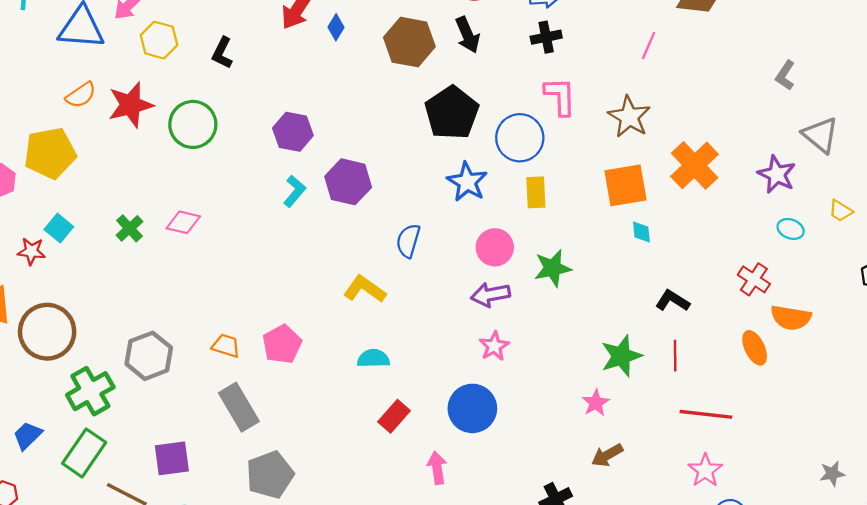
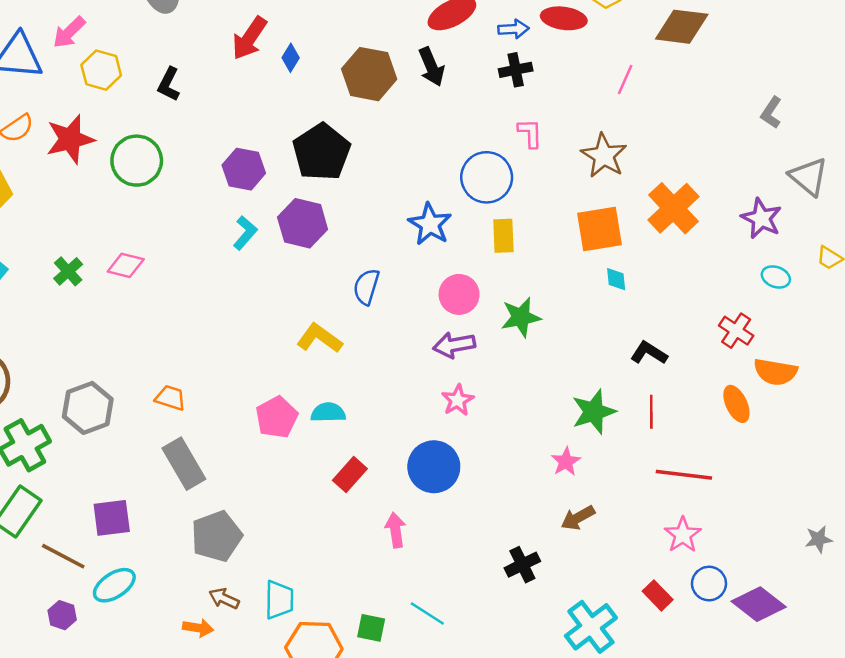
pink L-shape: (560, 96) -> (530, 133), size x0.7
black pentagon: (452, 113) -> (322, 152), moved
pink pentagon: (282, 344) -> (277, 417), moved

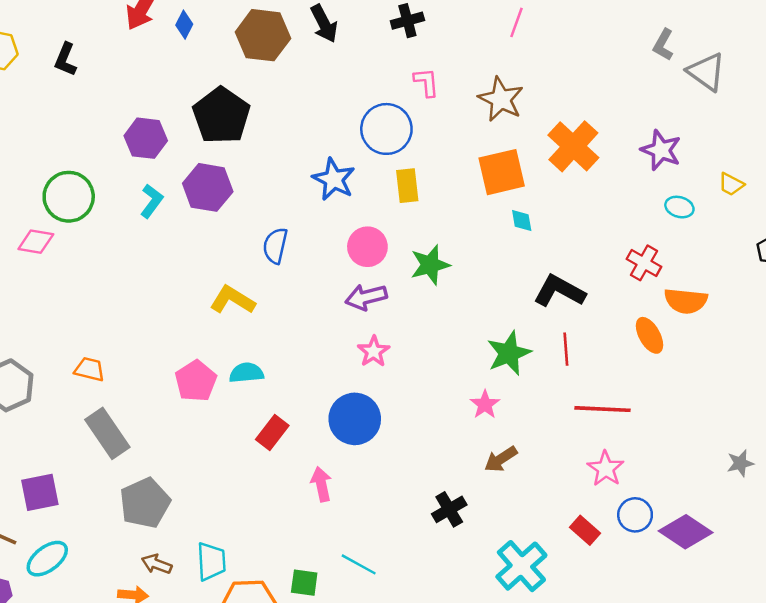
green circle: (137, 161) -> (69, 197), moved
gray triangle: (809, 177) -> (706, 72), moved
black L-shape: (649, 353) -> (559, 291), size x1.4

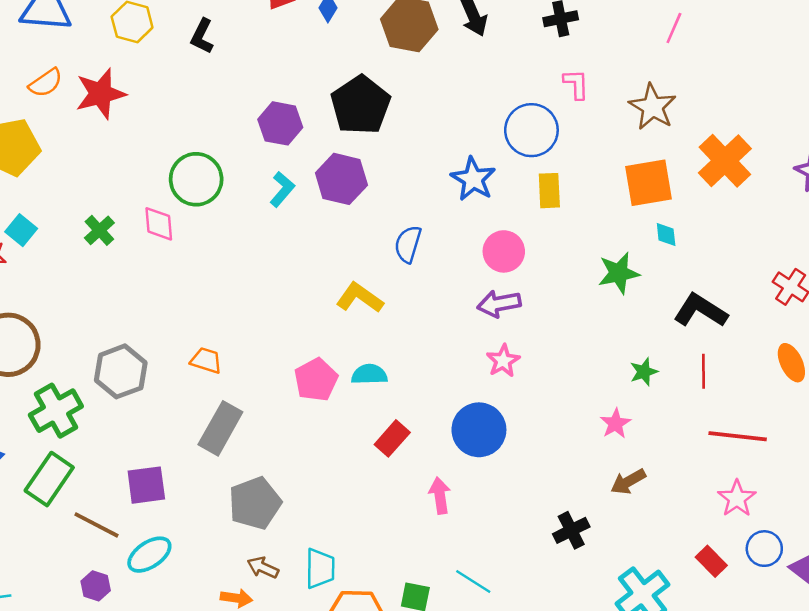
pink diamond: (36, 242) -> (159, 224), turned 72
green star: (430, 265) -> (619, 273), moved
green star: (509, 353) -> (644, 372), size x0.6
gray rectangle: (107, 433) -> (220, 428), turned 60

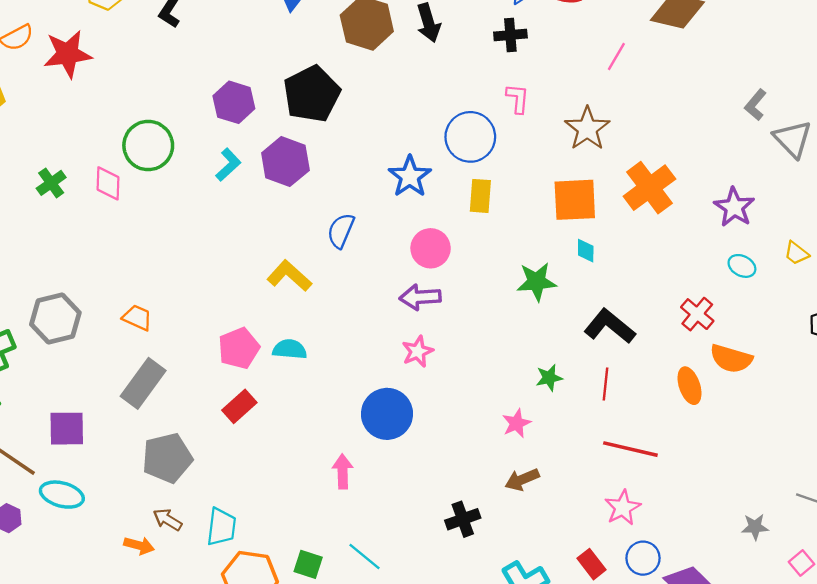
red rectangle: (392, 438) -> (239, 406), moved
cyan ellipse: (149, 555) -> (62, 495), turned 42

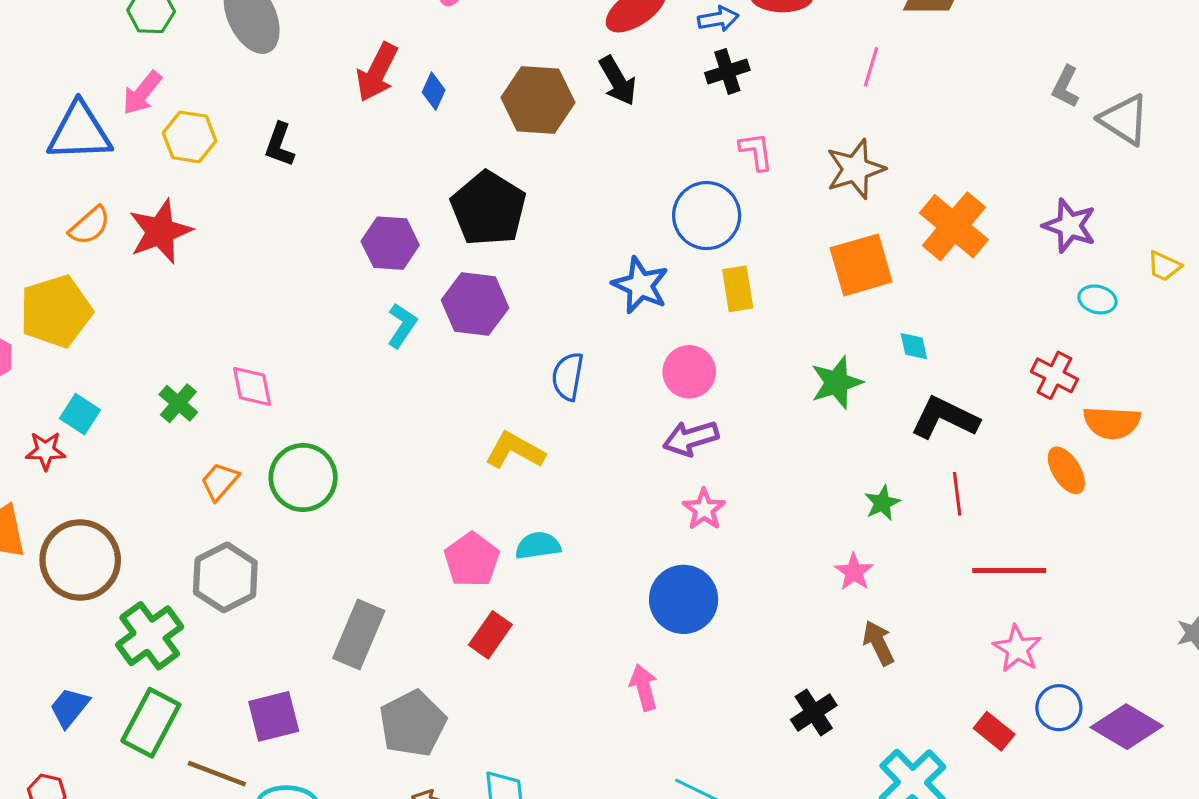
brown star: (587, 129) -> (855, 169), turned 30
green circle: (148, 146) -> (303, 478), moved
cyan diamond: (586, 251) -> (914, 346), moved
orange trapezoid: (137, 318) -> (220, 481), moved, turned -60
brown arrow: (522, 480) -> (878, 643), turned 100

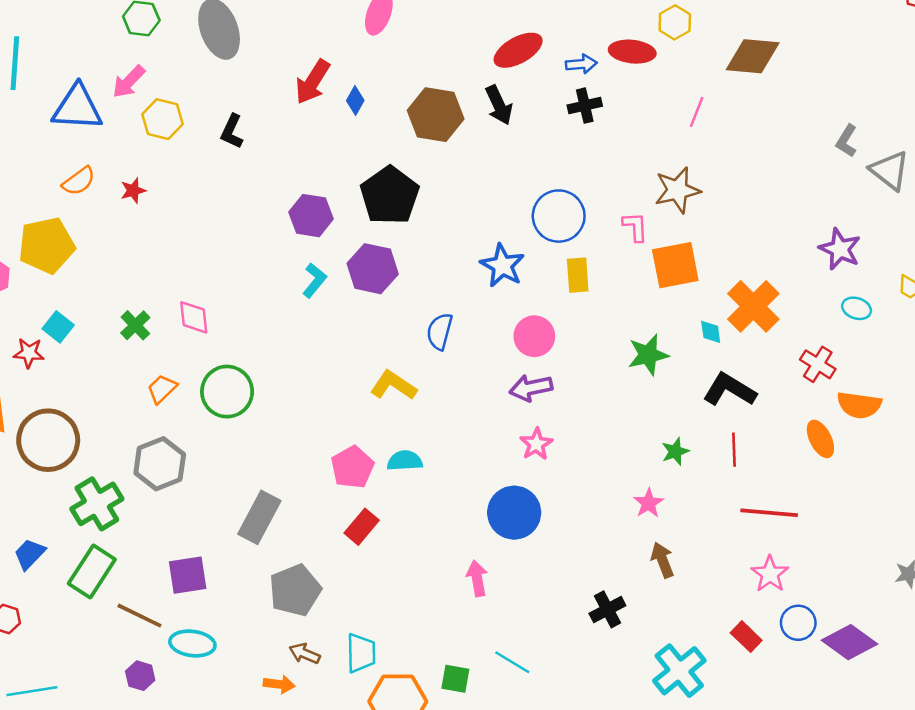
pink L-shape: (756, 151) -> (635, 227), moved
orange cross: (954, 226) -> (753, 306), moved
red star: (160, 231) -> (133, 191), size x0.5

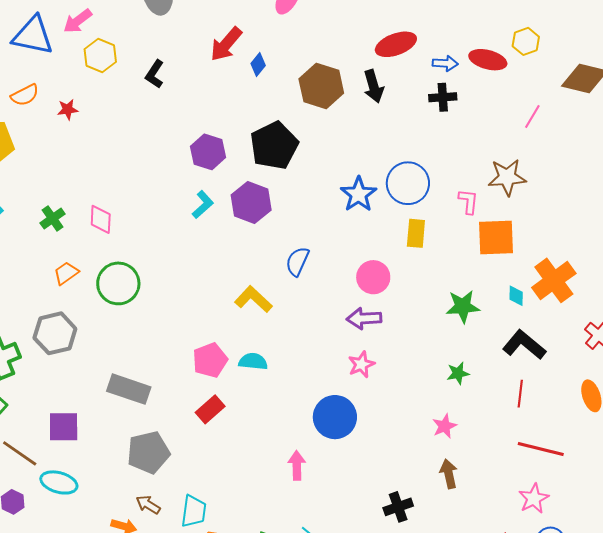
blue star: (502, 266) -> (359, 194), moved
green star: (675, 451) -> (458, 373), moved
gray rectangle: (259, 517) -> (129, 389), turned 72

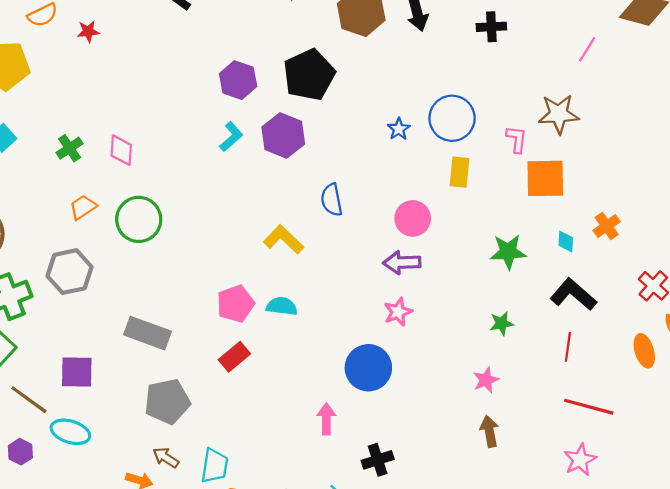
blue star: (359, 194) -> (399, 129), size x0.6
blue semicircle: (297, 261) -> (332, 200), turned -36
orange cross: (554, 280) -> (607, 226), size x0.6
black cross: (398, 507) -> (378, 460), moved

